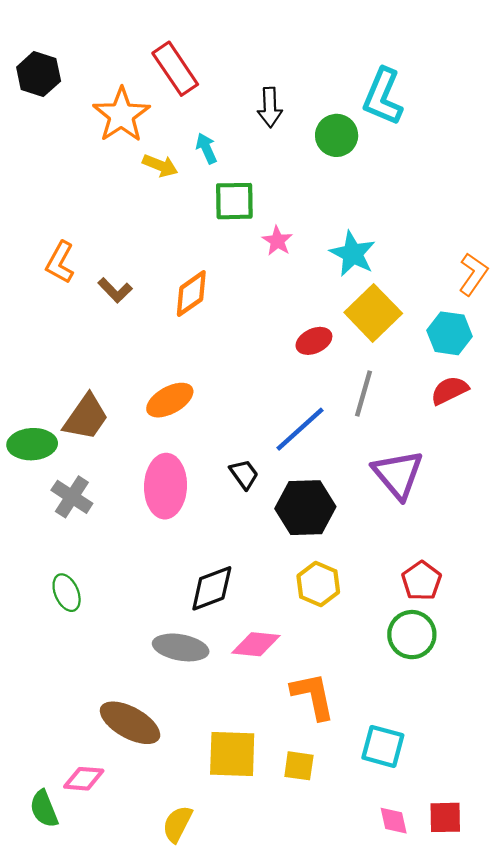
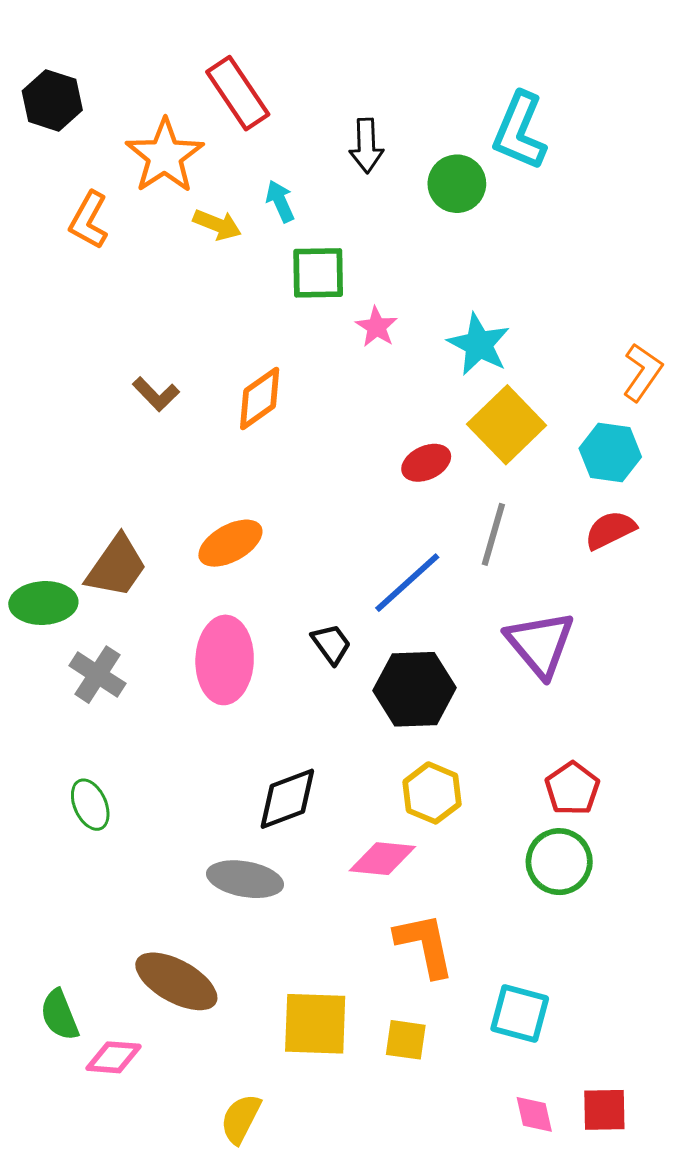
orange L-shape: (60, 262) -> (89, 220), moved
pink diamond: (256, 644) -> (382, 859), moved
green semicircle: (44, 809) -> (60, 1015), moved

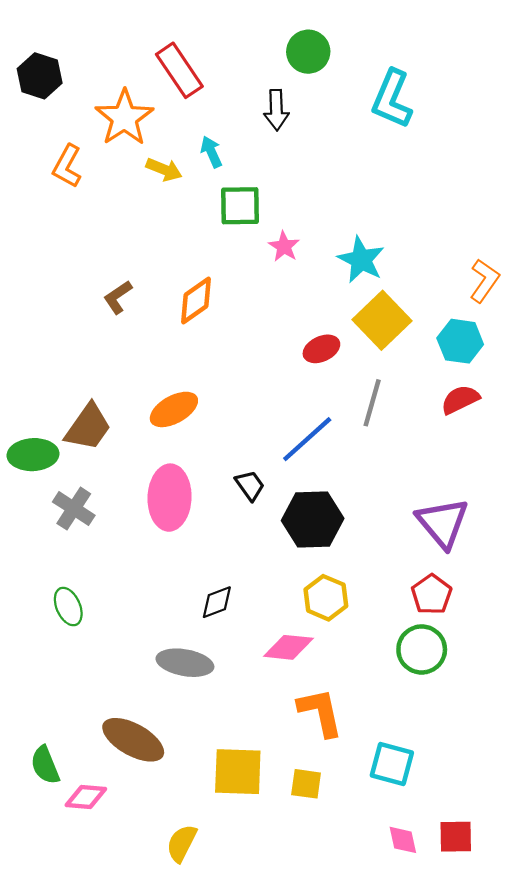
green circle: (457, 184) -> (308, 52), moved
brown L-shape: (156, 394) -> (118, 297), turned 100
purple triangle: (540, 644) -> (443, 523), moved
black diamond: (287, 799) -> (217, 602), size x0.7

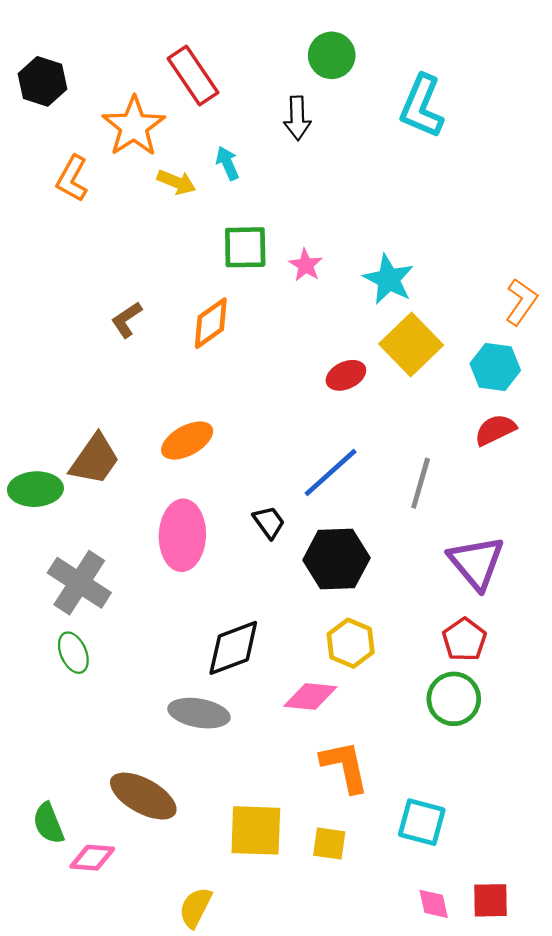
green square: (240, 206) -> (245, 247), moved
gray line: (372, 403) -> (421, 483), moved
gray cross: (74, 509) -> (79, 583), moved, size x1.4
black diamond: (217, 602) -> (233, 648), size x1.6

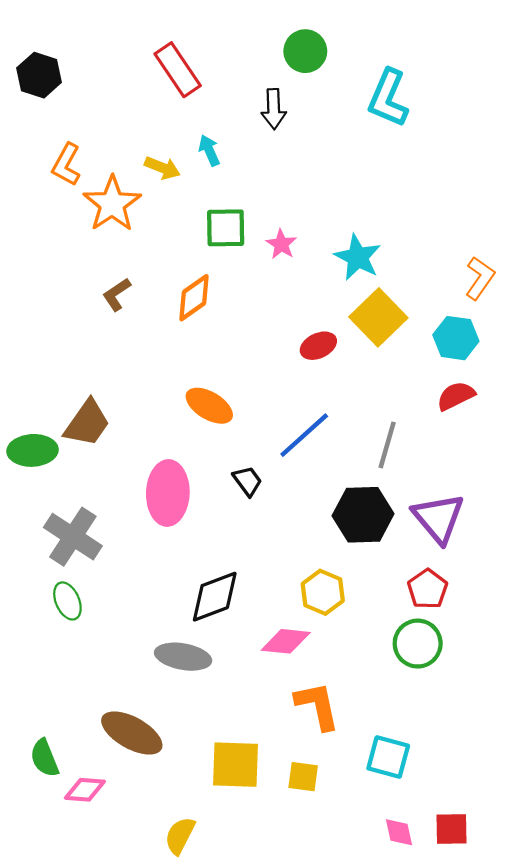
orange star: (134, 126) -> (112, 204), moved
orange ellipse: (187, 441) -> (209, 406), moved, turned 60
black hexagon: (336, 559) -> (363, 515), moved

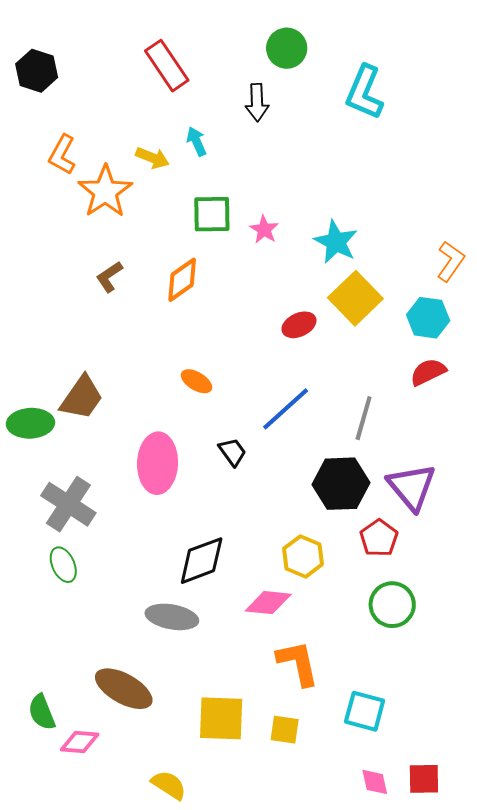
orange ellipse: (209, 406) -> (196, 381), size x0.7
red pentagon: (427, 589) -> (379, 538), moved
yellow semicircle: (180, 836) -> (169, 785), turned 96

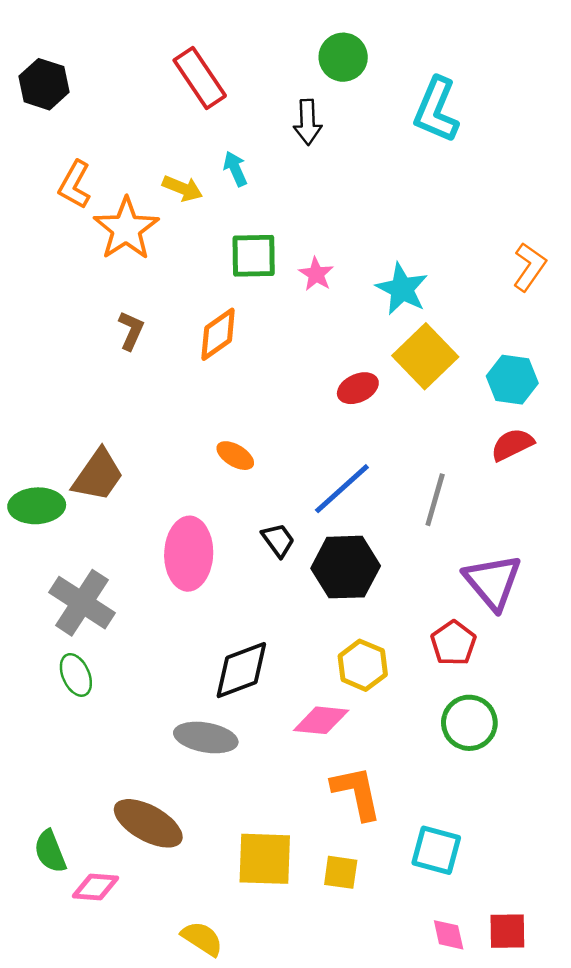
orange L-shape: (451, 261) -> (529, 267), moved
brown L-shape: (109, 277) -> (131, 331), turned 148
black hexagon: (341, 484) -> (346, 567), moved

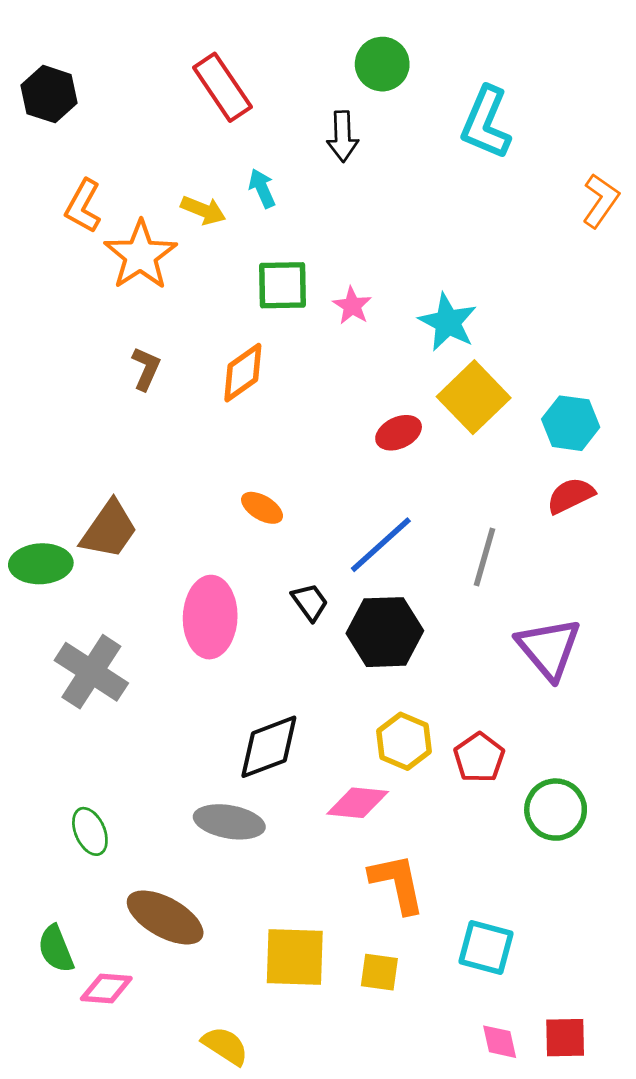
orange L-shape: (529, 267) -> (601, 201), moved
red pentagon: (453, 643) -> (479, 758), moved
green ellipse: (76, 675) -> (90, 831), moved
green circle: (469, 723) -> (556, 810), moved

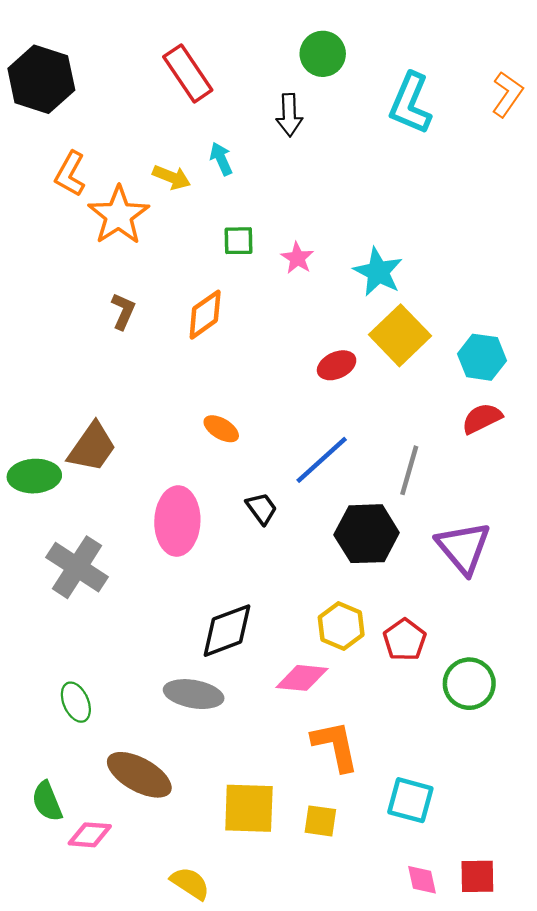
black hexagon: (49, 94) -> (41, 79), size x1.4
orange L-shape: (601, 201) -> (507, 94), moved
green square: (282, 285) -> (239, 241), size x0.7
black hexagon: (385, 632) -> (367, 534), moved

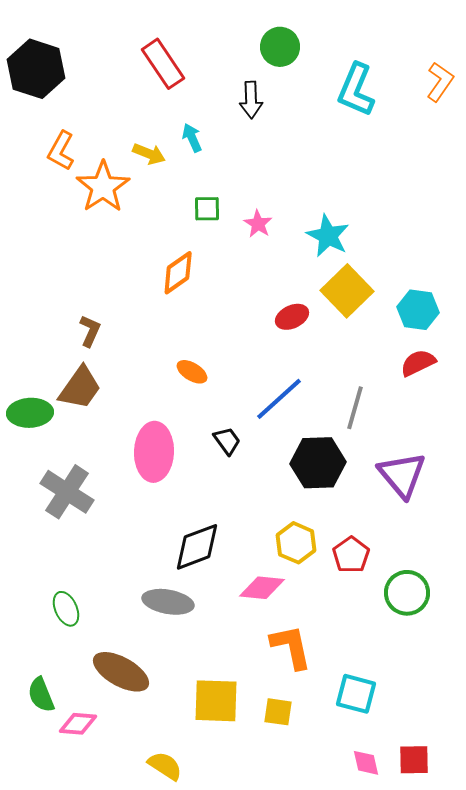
brown L-shape: (123, 311) -> (90, 331), moved

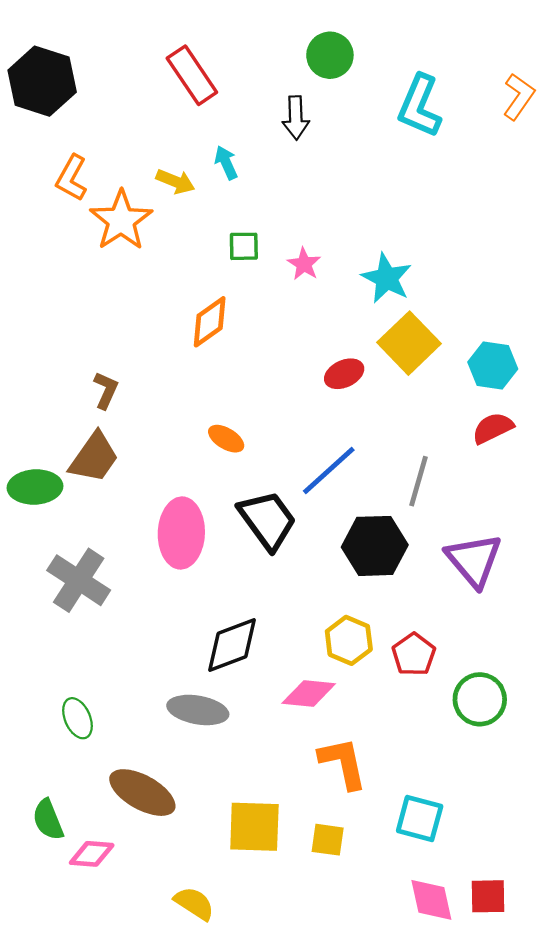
black trapezoid: (227, 441) -> (267, 520), size x1.8
pink diamond: (366, 763) -> (431, 900), size x1.4

